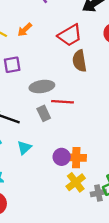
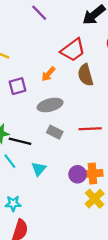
orange arrow: (25, 30) -> (48, 74), moved
red line: (62, 102) -> (90, 129), moved
gray rectangle: (44, 113) -> (55, 132), turned -32

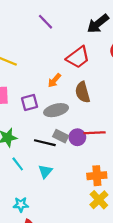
brown semicircle: (85, 75) -> (83, 92), moved
purple square: (18, 86) -> (30, 103), moved
black line: (20, 141) -> (45, 143), moved
purple circle: (78, 174) -> (77, 137), moved

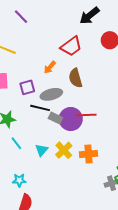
purple line: (46, 22) -> (21, 17), moved
purple circle: (77, 137) -> (71, 119), size x1.5
black line: (45, 143) -> (40, 108), moved
yellow cross: (99, 200) -> (64, 150), moved

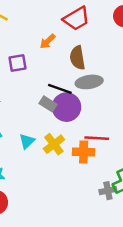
gray ellipse: (51, 94) -> (89, 82), moved
black line: (40, 108) -> (60, 89), moved
red line: (86, 115) -> (97, 138), moved

